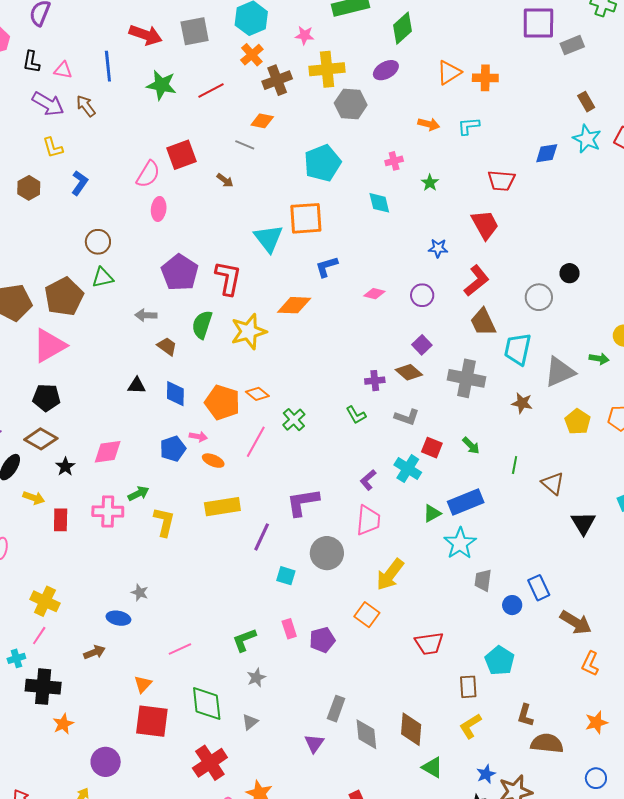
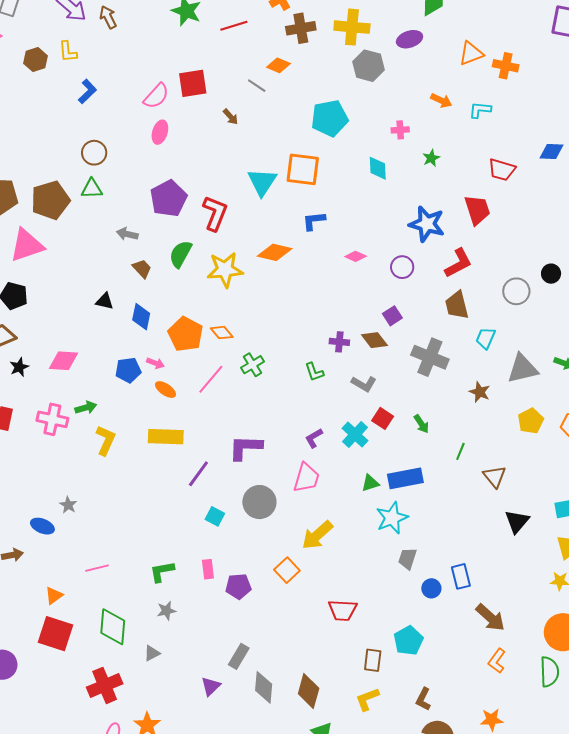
brown hexagon: (29, 188) -> (36, 60), moved
blue star: (438, 248) -> (427, 224), size x1.8
cyan trapezoid: (518, 349) -> (486, 338), size x0.7

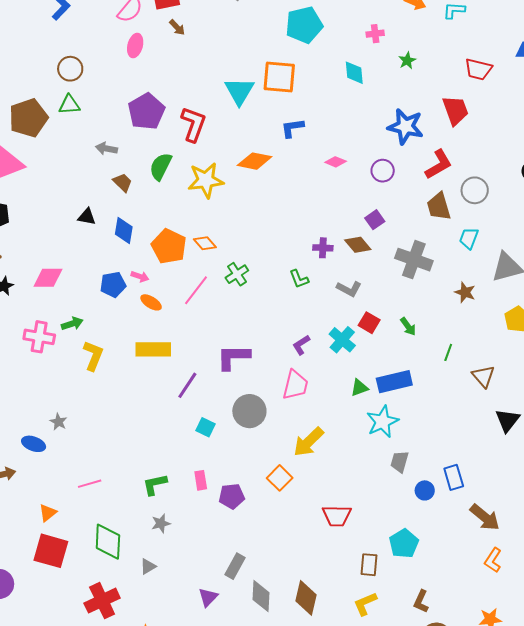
brown arrow: (231, 117) -> (177, 27), moved
gray circle: (516, 291) -> (475, 190), moved

